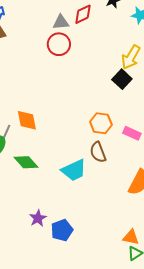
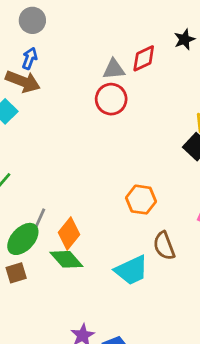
orange diamond: (27, 120) -> (69, 234), moved, turned 50
orange hexagon: (101, 123) -> (141, 200), moved

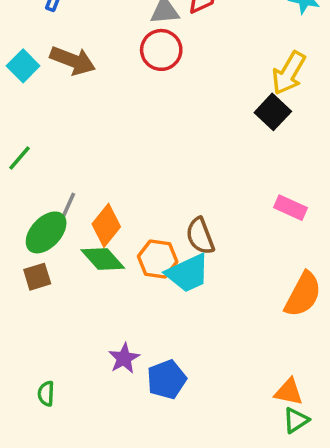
brown arrow: (23, 81) -> (73, 61), moved
orange hexagon: (141, 200) -> (158, 259), moved
brown semicircle: (164, 246) -> (200, 236), moved

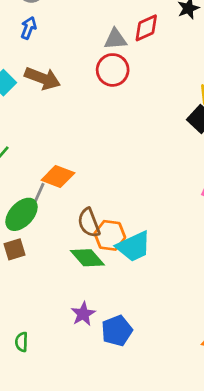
orange diamond: (106, 225) -> (58, 176), moved, turned 72
brown semicircle: (200, 236) -> (89, 223), moved
green diamond: (103, 259) -> (87, 258), moved

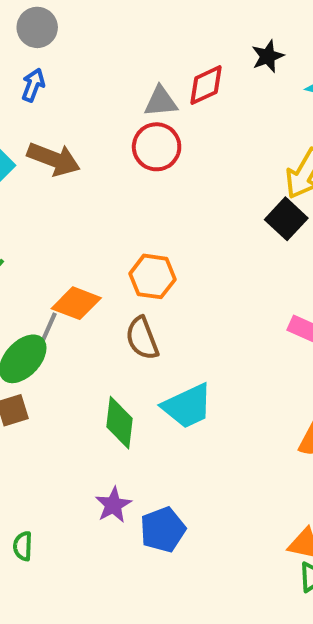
brown semicircle: (89, 223) -> (142, 338), moved
orange hexagon: (110, 235) -> (152, 276), moved
green diamond: (87, 258) -> (120, 423), turned 48

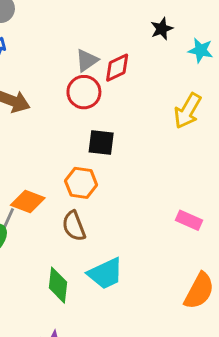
red diamond: (206, 85) -> (117, 68), moved
gray triangle: (161, 102) -> (87, 60), turned -30
black square: (286, 219) -> (101, 143), moved, turned -36

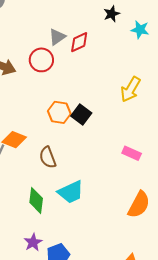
red circle: (84, 92) -> (41, 60), moved
yellow arrow: (188, 111) -> (130, 89), moved
black square: (101, 143) -> (81, 114), moved, turned 30
orange hexagon: (81, 183) -> (59, 112), moved

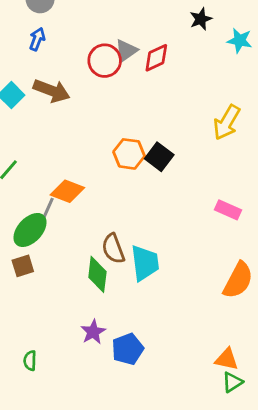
red circle: (41, 60) -> (105, 61), moved
brown semicircle: (48, 157) -> (113, 249), moved
cyan trapezoid: (71, 192) -> (145, 263), turned -72

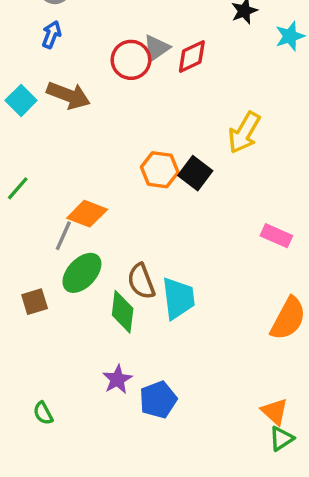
cyan star: (240, 41) -> (290, 36), turned -30
yellow arrow: (227, 122) -> (244, 133), moved
green ellipse: (30, 230) -> (82, 273), moved
orange triangle: (227, 359) -> (275, 411), turned 30
green semicircle: (30, 361) -> (43, 413), turned -30

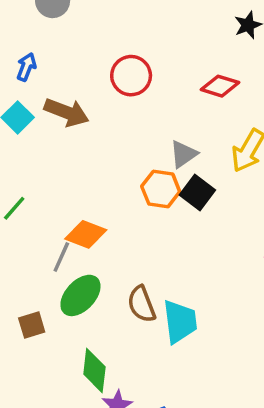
blue arrow: (52, 34) -> (26, 67), moved
gray triangle: (156, 48) -> (183, 154), moved
red diamond: (192, 56) -> (220, 86), moved, turned 42
green diamond: (123, 312) -> (94, 370), moved

